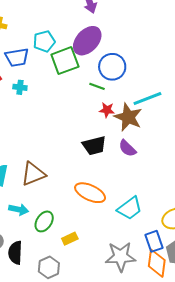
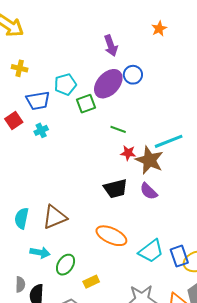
green square: (65, 61) -> (86, 104), size x0.7
blue circle: (112, 67) -> (133, 75), moved, size x0.7
cyan cross: (20, 87) -> (41, 130), turned -32
blue rectangle: (154, 241) -> (179, 256), moved

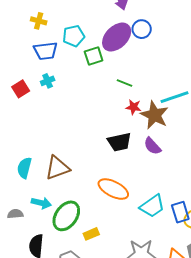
yellow cross: (20, 68) -> (39, 21), moved
red square: (14, 121) -> (21, 89), moved
green ellipse: (66, 265) -> (66, 216), size x1.4
gray semicircle: (20, 284) -> (15, 214), moved, turned -98

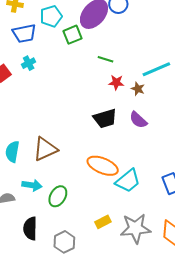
brown star: (154, 115) -> (138, 89), size x0.5
cyan trapezoid: (152, 206) -> (128, 181), moved
green ellipse: (66, 216) -> (58, 196), size x0.7
yellow rectangle: (91, 234) -> (103, 222), moved

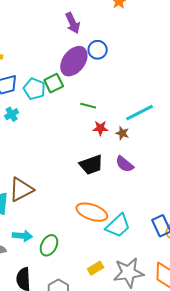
cyan pentagon: (51, 16) -> (34, 89), moved, turned -30
brown triangle: (45, 149) -> (21, 190), moved

